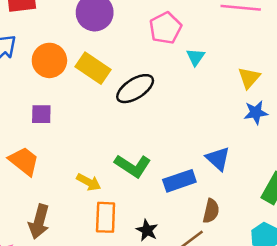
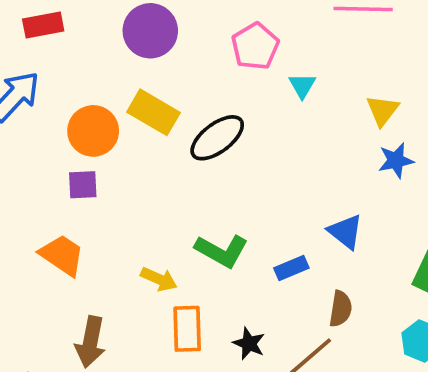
orange circle: (49, 60) -> (93, 131), moved
blue rectangle: (179, 181) -> (291, 268), size x0.7

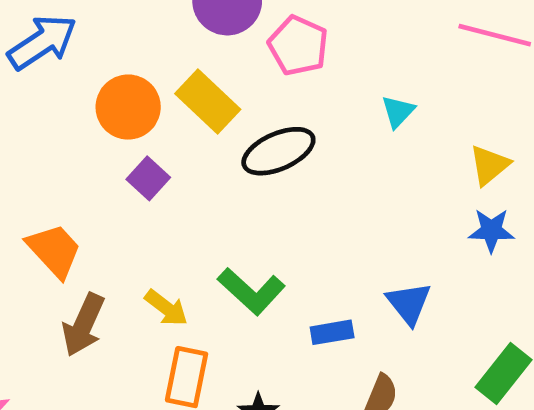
pink pentagon: (255, 46) -> (298, 46), moved, turned -30
purple square: (83, 185) -> (148, 178), moved, turned 32
brown arrow: (90, 342) -> (83, 325), moved

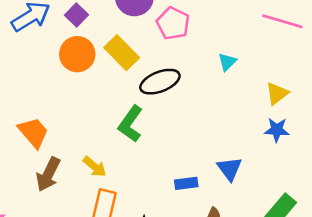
purple square: (148, 178) -> (76, 15), moved
green L-shape: (251, 291) -> (131, 124), moved, turned 81

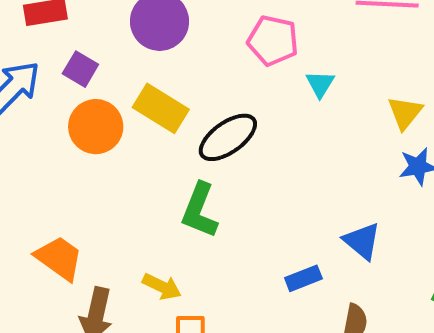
pink pentagon: (173, 23) -> (273, 40), moved

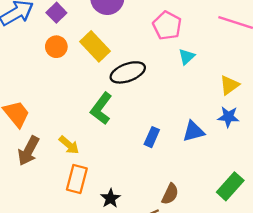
orange circle: (96, 127) -> (56, 47), size x0.7
blue triangle: (362, 241) -> (193, 131), moved, turned 50
blue rectangle: (303, 278) -> (152, 137), moved, turned -60

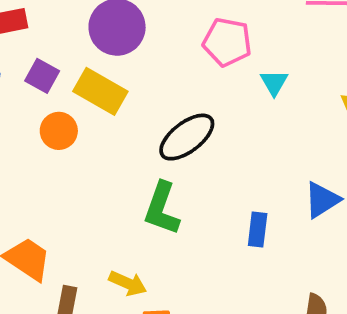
yellow rectangle: (95, 46) -> (100, 91), moved

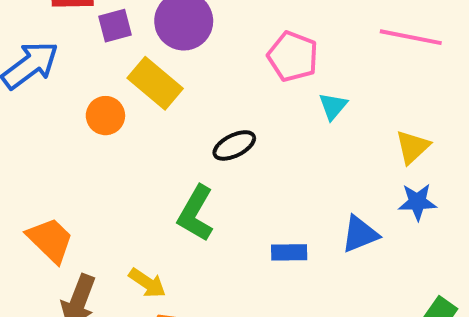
purple square: (42, 76) -> (115, 26), moved, turned 36
black ellipse: (187, 137) -> (234, 145), size x0.7
blue rectangle: (258, 230) -> (289, 252), turned 72

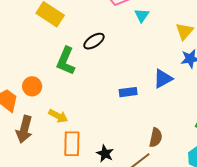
orange circle: (105, 116) -> (32, 86), moved
green L-shape: (196, 213) -> (66, 61), moved

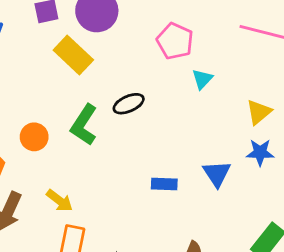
blue triangle: (163, 79) -> (217, 174), turned -45
orange circle: (32, 86) -> (34, 137), moved

